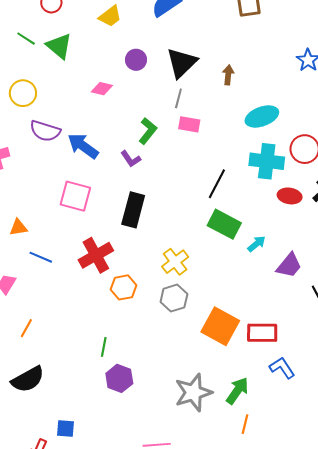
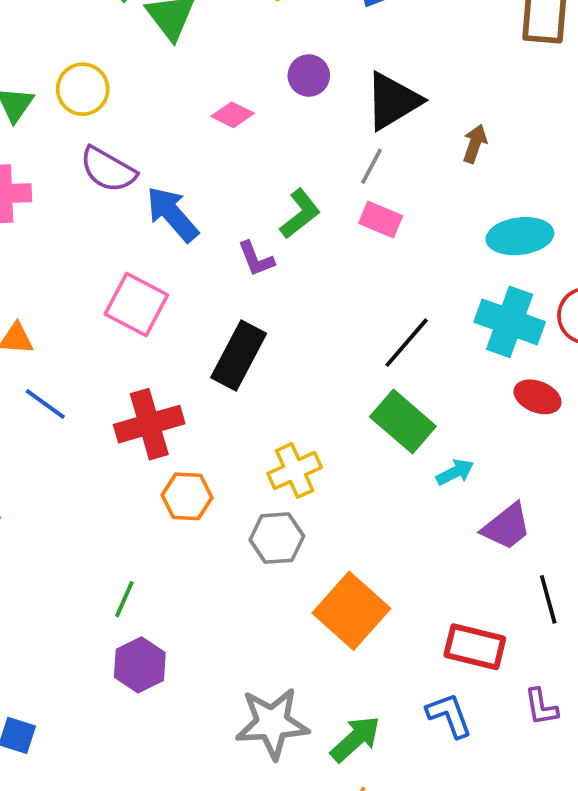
red rectangle: (262, 333) -> (475, 647), moved

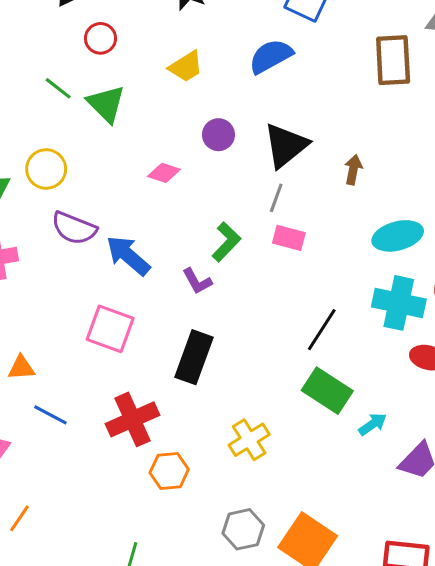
gray hexagon: (277, 538) -> (243, 529), moved

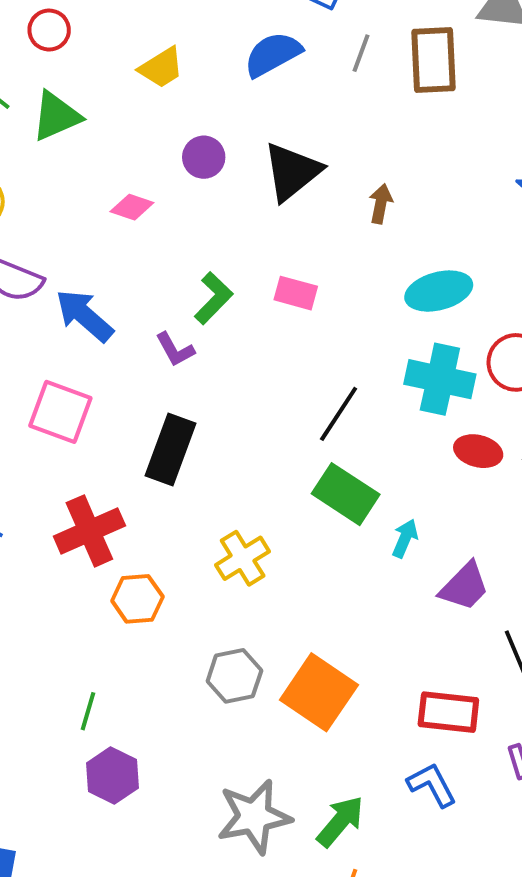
green triangle: (106, 104) -> (56, 116), turned 51
gray line: (276, 198) -> (361, 53), moved
cyan arrow: (373, 424) -> (405, 538), turned -32

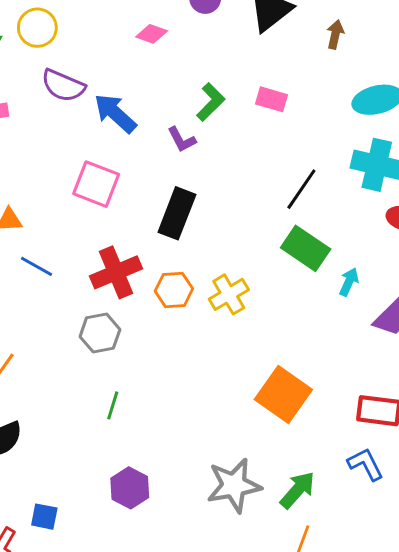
orange hexagon: (137, 599) -> (174, 290), moved
gray hexagon: (234, 676) -> (100, 333), moved
purple hexagon: (112, 776) -> (130, 488), moved

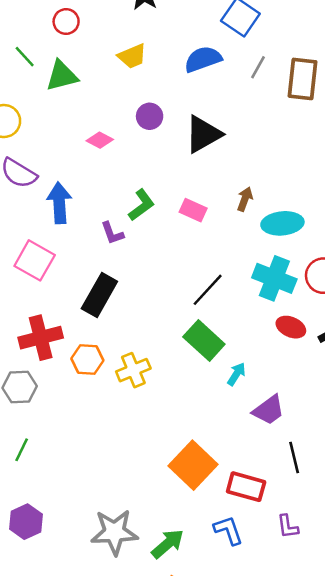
brown arrow: (335, 34) -> (245, 199), moved
blue arrow: (115, 113) -> (59, 203), turned 36
orange square: (283, 394) -> (193, 465), moved

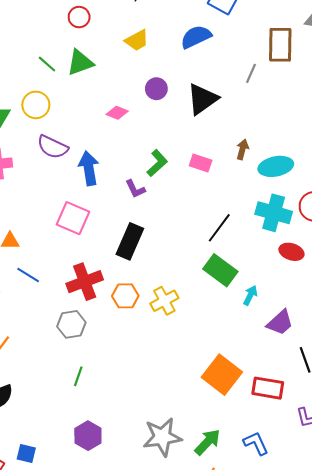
green line: (25, 57) -> (47, 64), moved
gray line: (258, 67) -> (251, 73), moved
blue L-shape: (228, 530) -> (256, 443), moved

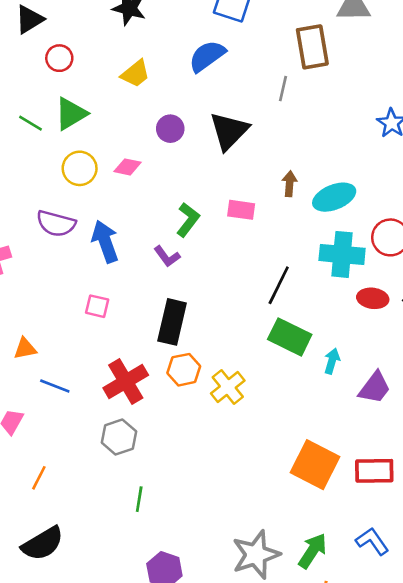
yellow circle: (36, 105) -> (80, 168), moved
pink square: (73, 218) -> (97, 306), size x0.6
orange hexagon: (125, 296) -> (184, 370), moved

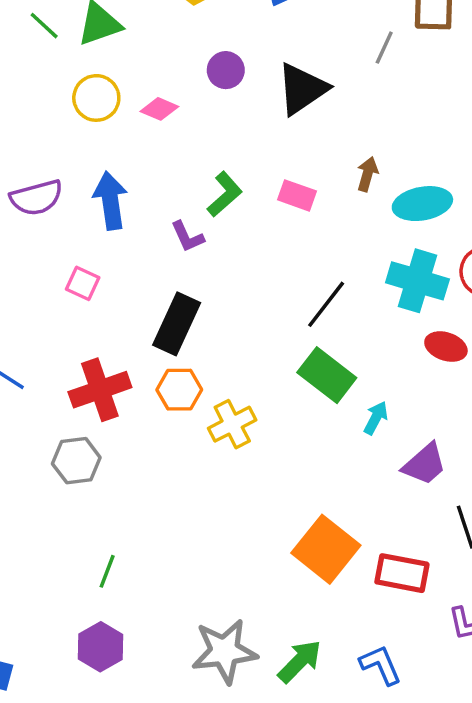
purple semicircle: (56, 224) -> (36, 198), moved, turned -42
green line: (139, 499) -> (107, 571), moved

